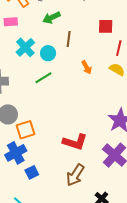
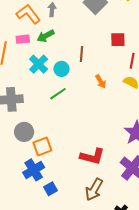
green arrow: (52, 18) -> (46, 36), moved

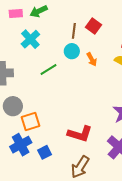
red square: (118, 40) -> (93, 26), moved, turned 35
cyan circle: (61, 69) -> (72, 51), moved
blue square: (50, 189) -> (45, 152), moved

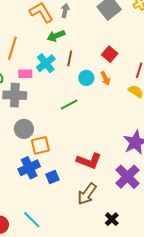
pink rectangle: (16, 13) -> (25, 74), moved
brown line: (74, 31) -> (70, 58), moved
orange arrow: (92, 59) -> (105, 78), moved
green line: (48, 70) -> (69, 104), moved

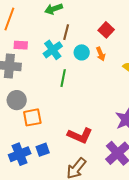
cyan cross: (46, 63) -> (53, 50), moved
green line: (69, 104) -> (63, 78), turned -54
blue cross: (29, 168) -> (20, 154), moved

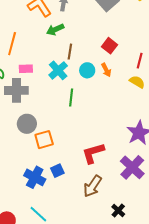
red L-shape: (80, 135) -> (93, 153), turned 145
blue cross: (20, 154) -> (35, 177), turned -35

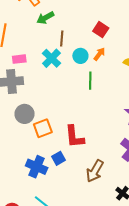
orange arrow: (106, 70) -> (99, 54), turned -112
green line: (71, 98) -> (90, 81), moved
red L-shape: (93, 153) -> (74, 137), moved, turned -75

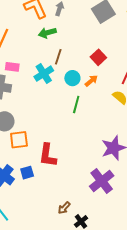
brown arrow: (95, 171) -> (64, 208), moved, size x0.6

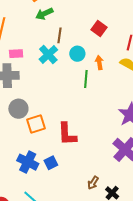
orange arrow: (91, 81) -> (99, 63), moved, turned -48
blue square: (27, 173) -> (51, 163), moved

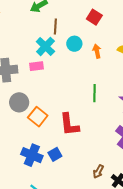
pink rectangle: (16, 54) -> (36, 66), moved
green line: (86, 79) -> (95, 93), moved
orange square: (36, 124) -> (38, 117), turned -30

